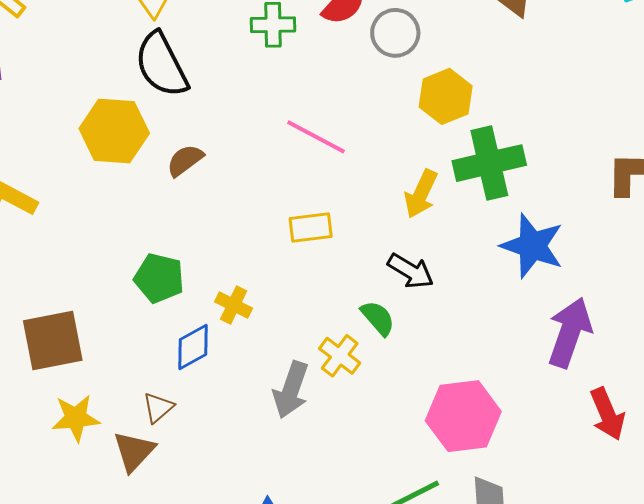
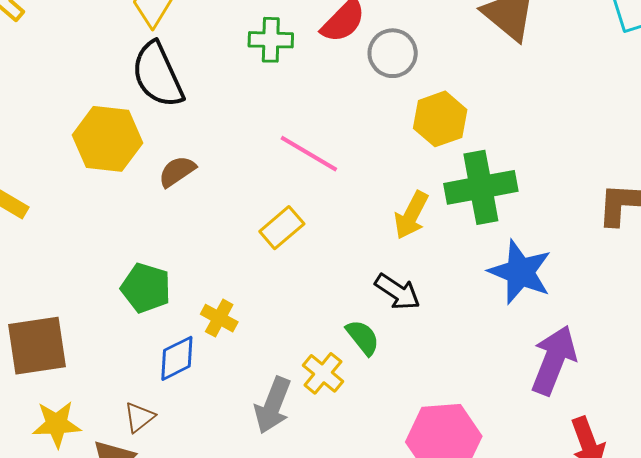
yellow rectangle: (311, 228) -> (282, 228), moved, turned -36

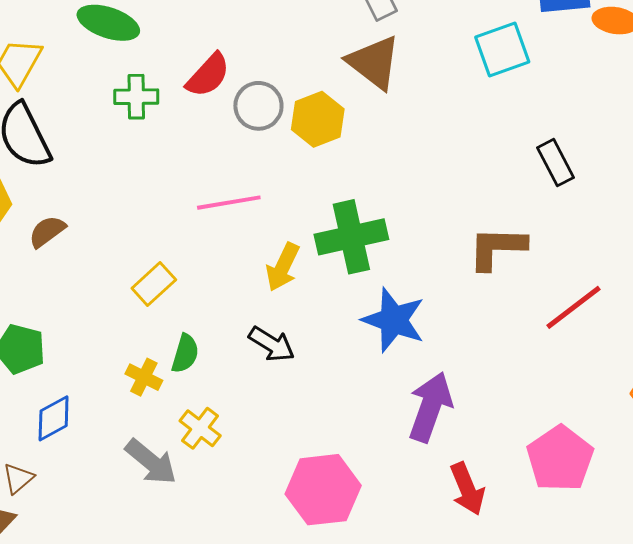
yellow hexagon: (440, 119) -> (318, 119), moved
pink line: (309, 154) -> (229, 203), moved, turned -38
yellow cross: (219, 318) -> (144, 377), moved
green semicircle: (363, 337) -> (185, 354), moved, turned 57
gray arrow: (273, 405) -> (151, 462), turned -70

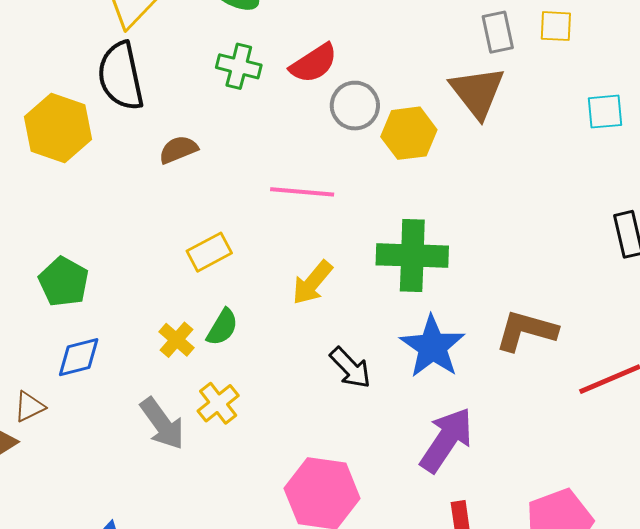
cyan square: (502, 50) -> (605, 112), size x0.7
brown semicircle: (47, 232) -> (178, 150), moved
brown L-shape: (497, 248) -> (526, 331), moved
yellow arrow: (283, 267) -> (312, 283), moved
black arrow: (272, 344) -> (350, 368), moved

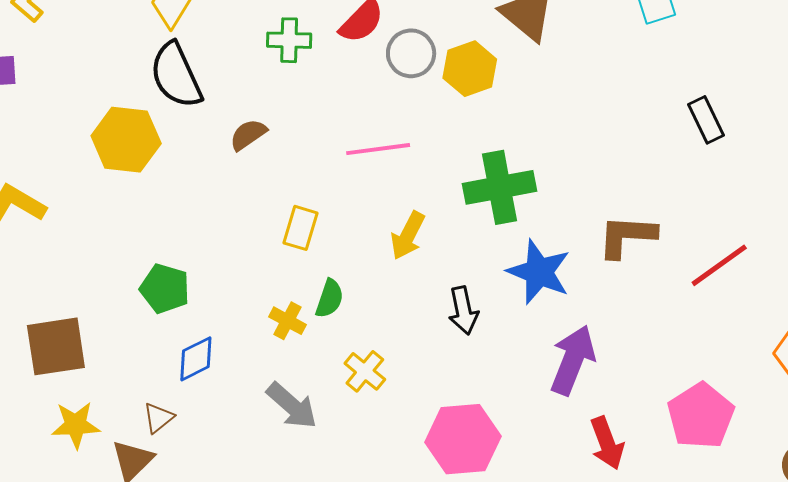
yellow rectangle: (209, 252) -> (301, 228), turned -33
black arrow: (350, 368) -> (463, 310), turned 45
yellow cross: (218, 403) -> (365, 371), moved

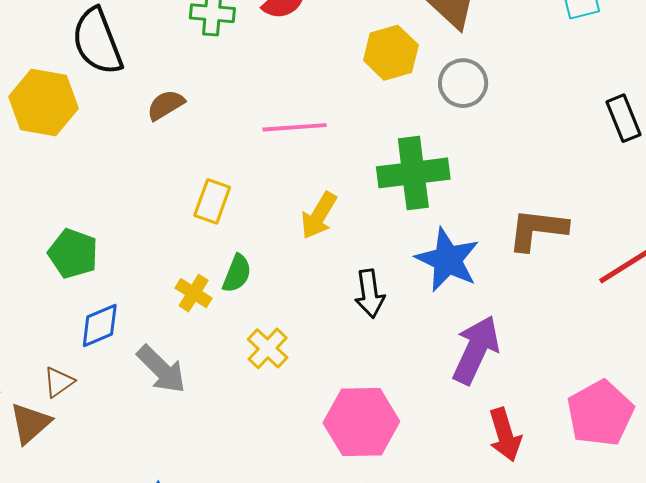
gray circle: (411, 53) -> (463, 83), moved
gray arrow: (292, 406) -> (161, 369), moved

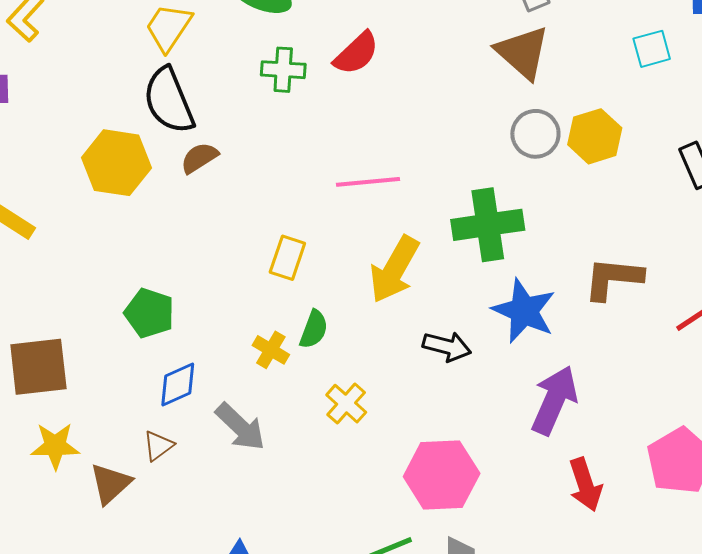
yellow hexagon: (391, 53) -> (595, 136), moved
brown semicircle: (166, 105) -> (199, 158), moved
yellow arrow: (319, 215) -> (394, 269), size x1.4
black arrow: (370, 294) -> (447, 346), turned -66
brown triangle: (59, 382) -> (158, 446), moved

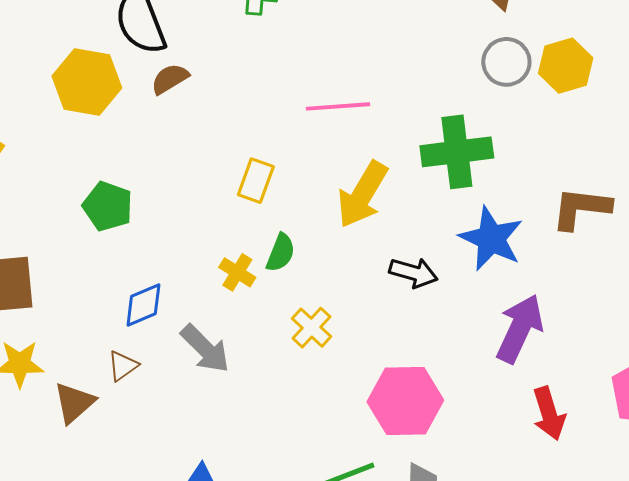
green pentagon: (149, 313) -> (108, 206), moved

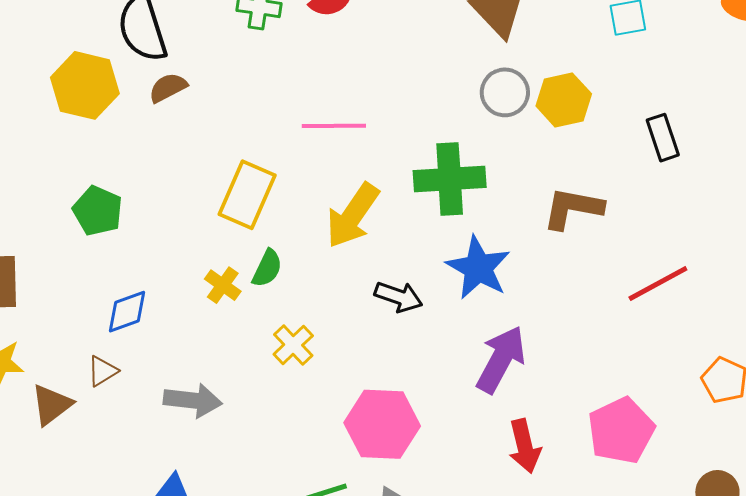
yellow rectangle: (256, 181) -> (247, 195), size x1.5
brown L-shape: (581, 208) -> (573, 208), moved
gray arrow: (205, 349) -> (193, 400), moved, turned -42

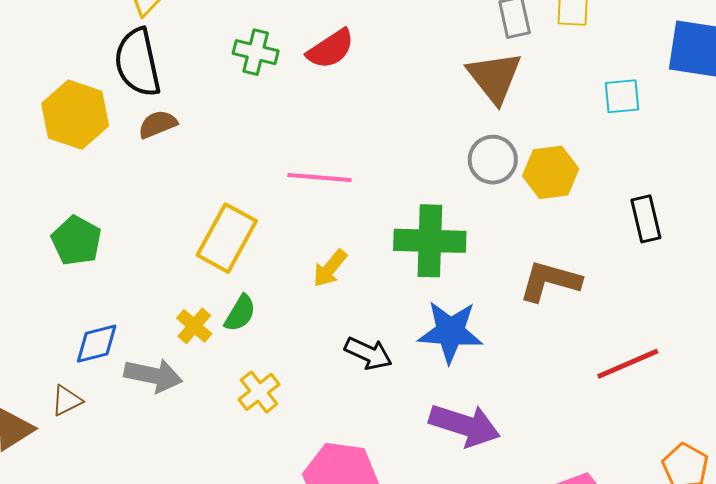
yellow arrow: (353, 215) -> (330, 268), size x0.6
blue star: (478, 268) -> (450, 332), turned -30
purple arrow: (501, 359) -> (465, 425), turned 74
gray arrow: (193, 400) -> (153, 375), moved

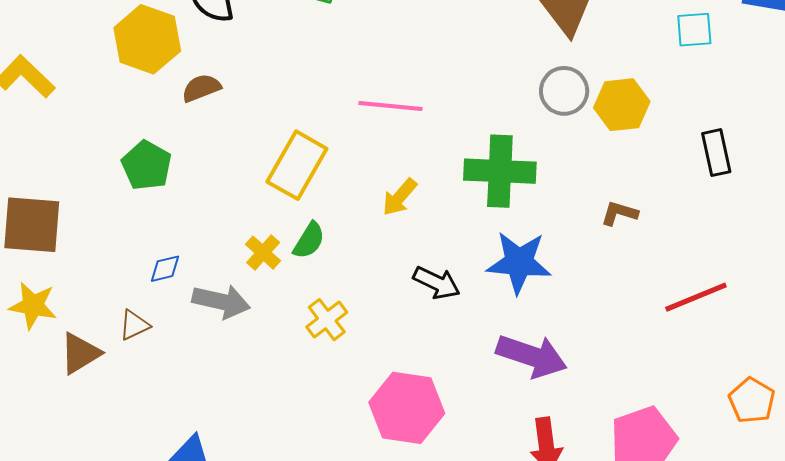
brown semicircle: (158, 124) -> (201, 88), moved
brown L-shape: (550, 281) -> (619, 213), size x0.6
blue diamond: (97, 344) -> (165, 269), size x0.7

